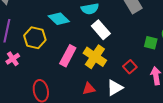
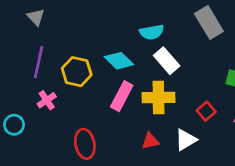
cyan diamond: (59, 19) -> (119, 61), moved
yellow cross: (95, 57) -> (158, 98), turned -35

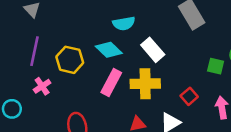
cyan semicircle: (152, 32) -> (124, 23), moved

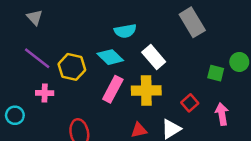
purple line: (35, 51) -> (37, 58), turned -64
pink cross: (42, 86) -> (45, 93), turned 35

